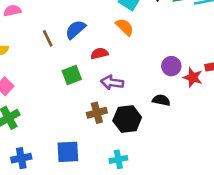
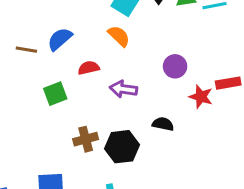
brown line: (48, 38) -> (26, 50), turned -54
purple circle: (171, 66) -> (175, 66), moved
purple arrow: (112, 82) -> (123, 89), moved

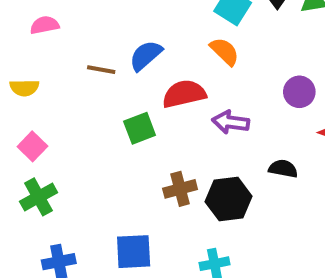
red semicircle: (89, 68) -> (184, 94), size x1.5

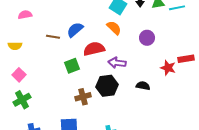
purple circle: (299, 92) -> (147, 38), moved
brown cross: (180, 189) -> (83, 97), moved
black hexagon: (229, 199) -> (107, 86), moved

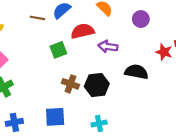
black hexagon: (107, 86) -> (97, 85), moved
black semicircle: (143, 86) -> (136, 72), size x1.5
brown cross: (83, 97) -> (70, 84), turned 35

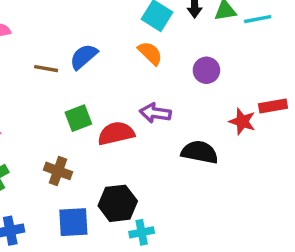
red semicircle: (83, 31) -> (116, 133), moved
brown cross: (70, 84) -> (58, 171), moved
black hexagon: (97, 85) -> (118, 203), moved

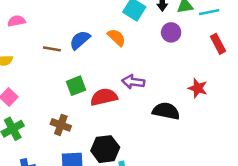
orange semicircle: (150, 53) -> (117, 37), moved
purple circle: (206, 70) -> (171, 32), moved
red rectangle: (273, 106) -> (218, 44), moved, turned 72

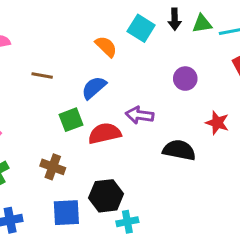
purple circle: (171, 32) -> (185, 79), moved
orange semicircle: (117, 37) -> (106, 47), moved
blue semicircle: (80, 40) -> (94, 88), moved

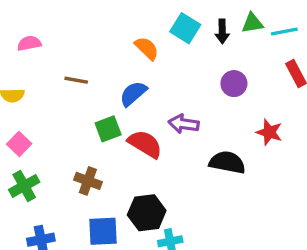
black arrow: (175, 19) -> (222, 32), moved
red semicircle: (105, 133) -> (145, 144), turned 44

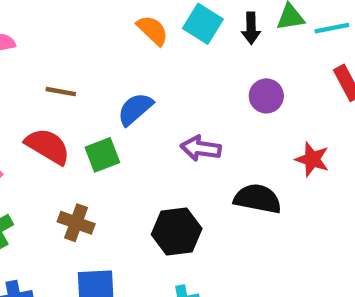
orange semicircle: (147, 48) -> (153, 30), moved
red semicircle: (145, 144) -> (48, 146), moved
black hexagon: (147, 213) -> (177, 231), moved

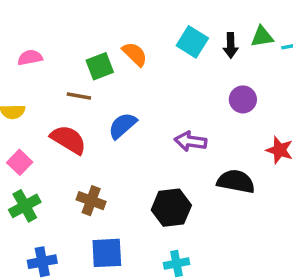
orange semicircle: (153, 30) -> (135, 54), moved
blue semicircle: (135, 109) -> (122, 126), moved
green square: (102, 155) -> (100, 66), moved

